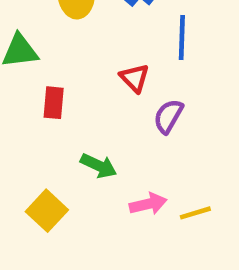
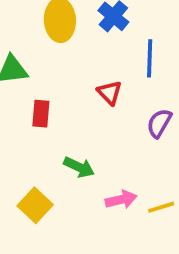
purple semicircle: (168, 116) -> (159, 123), moved

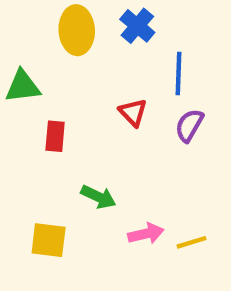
purple semicircle: (159, 123) -> (189, 125), moved
yellow square: (35, 205) -> (49, 240), turned -36

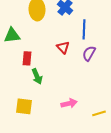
green arrow: (98, 197) -> (37, 76), moved, turned 42
yellow line: (191, 242) -> (99, 113), moved

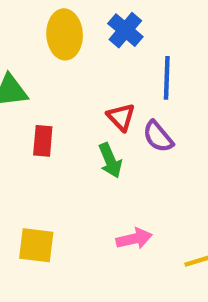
purple semicircle: (89, 53) -> (158, 137), moved, turned -70
green arrow: (37, 76) -> (110, 160), moved

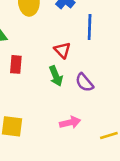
purple semicircle: (158, 137) -> (84, 83), moved

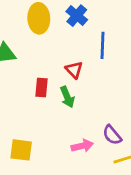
red rectangle: (16, 64) -> (41, 88), moved
purple semicircle: (84, 83) -> (112, 135), moved

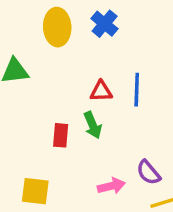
blue line: (103, 45) -> (137, 90), moved
red triangle: (74, 70) -> (101, 91), turned -48
red rectangle: (41, 88) -> (61, 135), moved

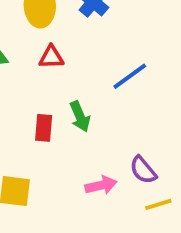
blue line: (137, 90) -> (130, 76), turned 52
red triangle: (101, 91) -> (51, 57), moved

